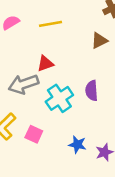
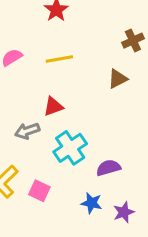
gray arrow: (23, 84) -> (27, 131), size x0.7
purple semicircle: (92, 91) -> (108, 168), moved, turned 78

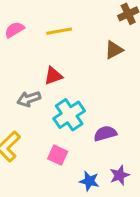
pink square: (39, 191) -> (58, 155), moved
blue star: (92, 203) -> (89, 181), moved

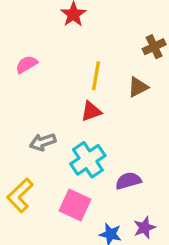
yellow line: (59, 31) -> (96, 76), moved, turned -70
red triangle: (53, 76) -> (91, 111), moved
pink square: (58, 155) -> (75, 205), size x1.4

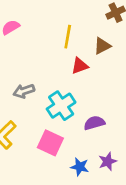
red triangle: (91, 111) -> (80, 66), moved

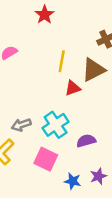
brown triangle: (102, 46) -> (93, 70), size x1.5
gray arrow: (24, 91) -> (21, 125), moved

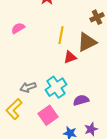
pink square: (46, 159) -> (48, 115), turned 30

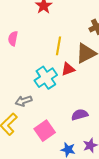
pink semicircle: (18, 28) -> (13, 39), turned -48
cyan cross: (56, 87) -> (46, 78), moved

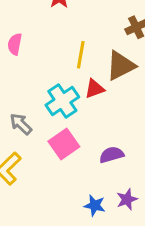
gray arrow: (24, 101) -> (21, 124), moved, turned 63
pink square: (45, 131) -> (64, 144), moved

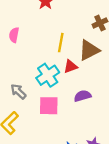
pink square: (64, 144) -> (49, 106), turned 36
purple semicircle: (112, 155) -> (83, 96), moved

